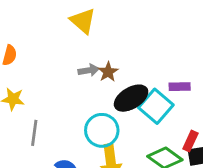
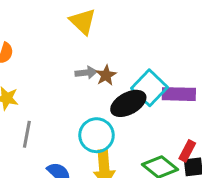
purple rectangle: (180, 87) -> (179, 94), size x1.5
cyan square: (156, 106) -> (150, 88), moved

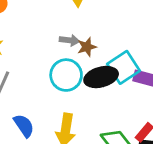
cyan circle: (96, 135) -> (66, 75), moved

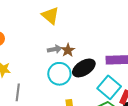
cyan square: (124, 67) -> (109, 87), moved

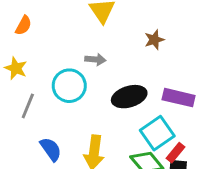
brown star: (68, 50) -> (154, 40), moved
cyan circle: (59, 74) -> (69, 86), moved

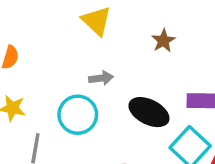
black ellipse: (129, 97) -> (149, 112), turned 56

